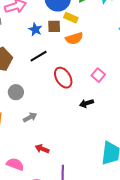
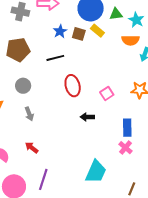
orange semicircle: (74, 38) -> (130, 40), moved
gray arrow: (30, 117) -> (29, 114), turned 80

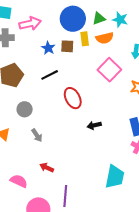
yellow rectangle: (97, 31) -> (85, 39), turned 56
orange semicircle: (130, 40) -> (105, 38), moved
pink square: (107, 93) -> (109, 70), moved, size x1.6

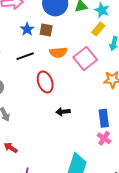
orange semicircle: (105, 38) -> (58, 52), moved
yellow rectangle: (85, 39) -> (98, 29), moved, turned 40

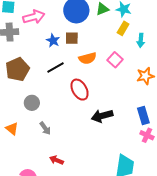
pink square: (85, 58) -> (115, 60), size x0.7
black arrow: (63, 112) -> (102, 116), size x1.5

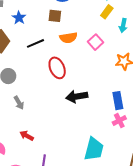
blue star: (53, 41) -> (19, 18), moved
pink cross: (147, 135) -> (119, 121), turned 32

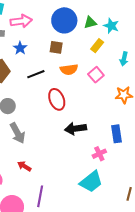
yellow rectangle: (107, 12) -> (97, 46), moved
gray arrow: (19, 103) -> (17, 133), size x1.5
pink cross: (119, 121) -> (99, 154), moved
cyan trapezoid: (94, 149) -> (91, 182), turned 35

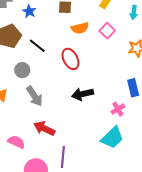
black line: (36, 74) -> (37, 46), moved, turned 66
black arrow: (76, 129) -> (83, 94), moved
red arrow: (24, 166) -> (44, 128), size x1.5

